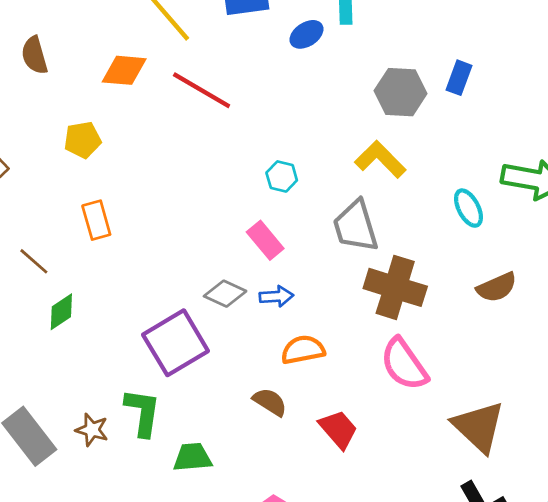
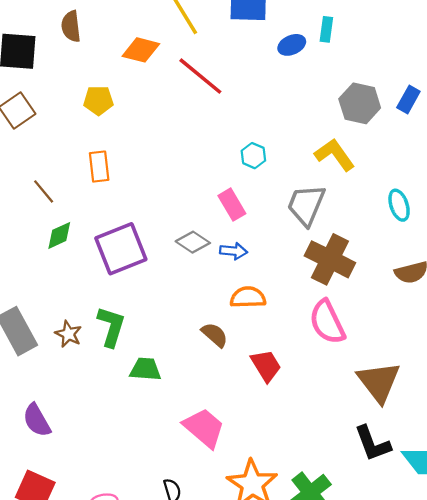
gray trapezoid: (356, 226) -> (306, 205), turned 30
purple square: (176, 343) -> (121, 249), moved

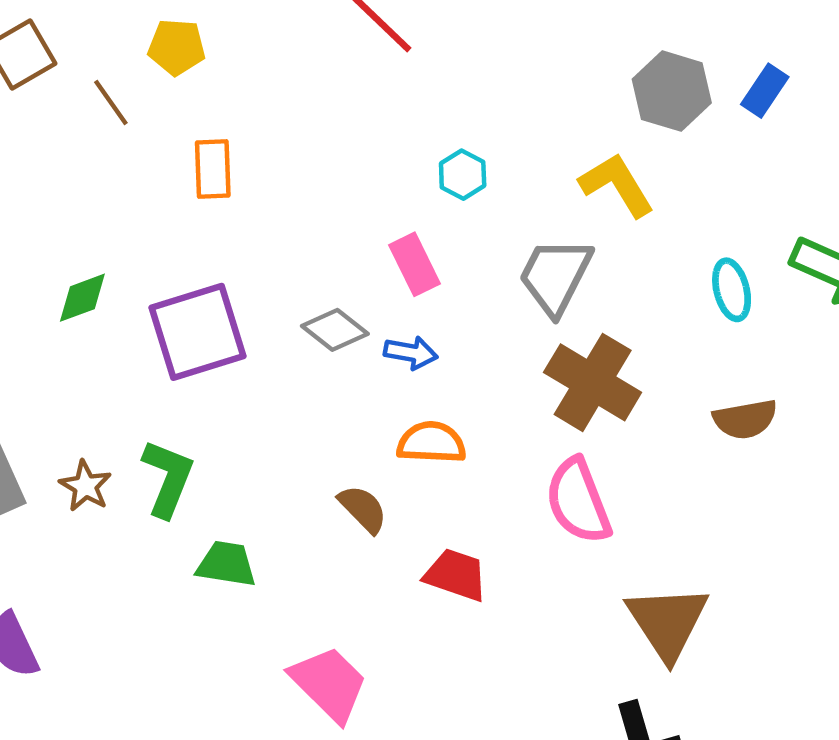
orange rectangle: (99, 167) -> (213, 169), moved
brown line: (44, 191) -> (111, 103), moved
red trapezoid: (266, 366) -> (456, 575), turned -44

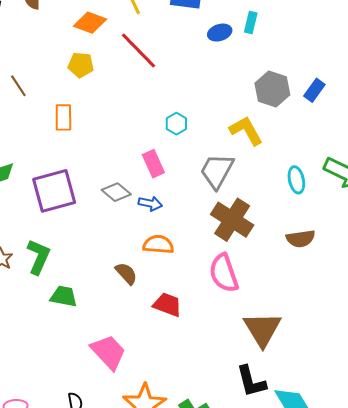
yellow pentagon: (177, 47) -> (81, 65), moved

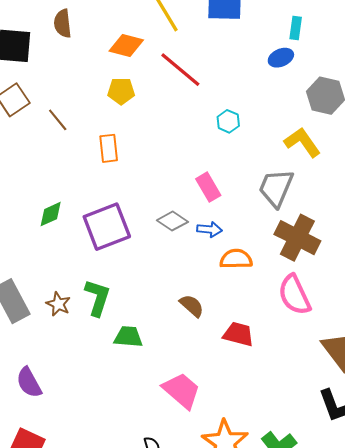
blue ellipse: (220, 33) -> (281, 58), moved
cyan hexagon: (176, 124) -> (228, 121), moved
orange semicircle: (158, 244) -> (236, 259), moved

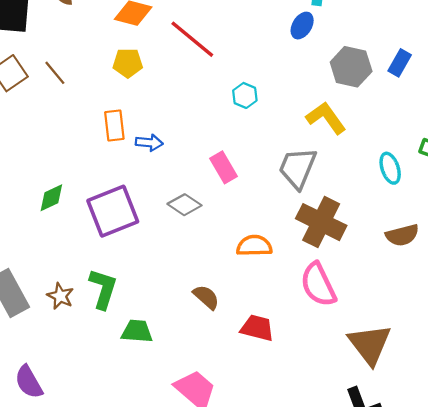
blue ellipse: (281, 58) -> (302, 26), turned -35
brown line: (58, 120) -> (55, 73), moved
blue arrow: (209, 229) -> (149, 143), moved

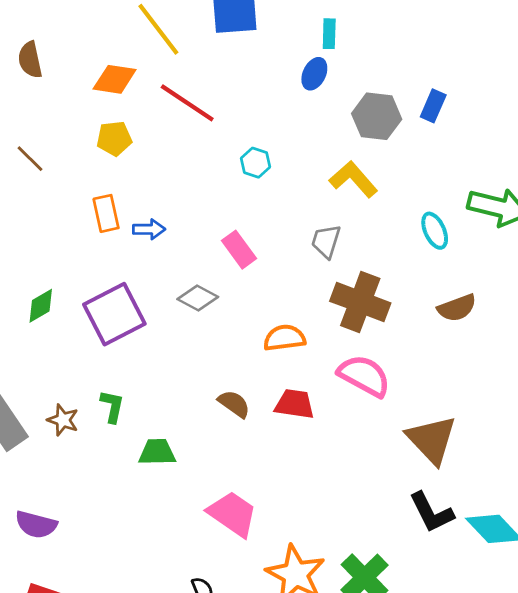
gray trapezoid: (298, 168) -> (326, 241), size x0.7
pink semicircle: (318, 285) -> (364, 376), turned 150
green L-shape: (103, 289) -> (112, 406), size x0.7
red trapezoid: (257, 328) -> (295, 404), moved
purple semicircle: (29, 382) -> (36, 525), turned -40

